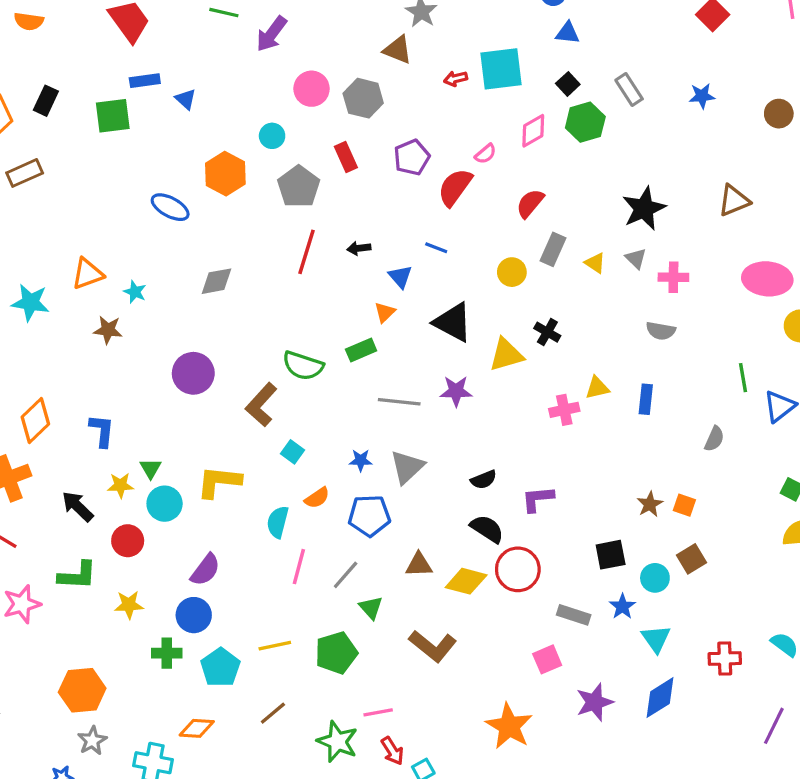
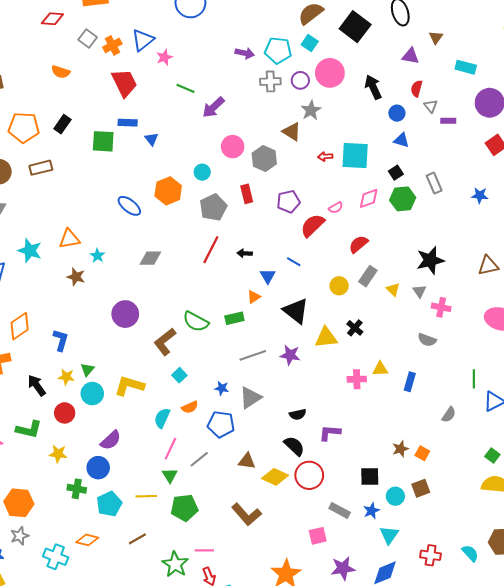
gray line: (399, 402) -> (253, 355), turned -35
green triangle: (371, 608) -> (170, 475), moved

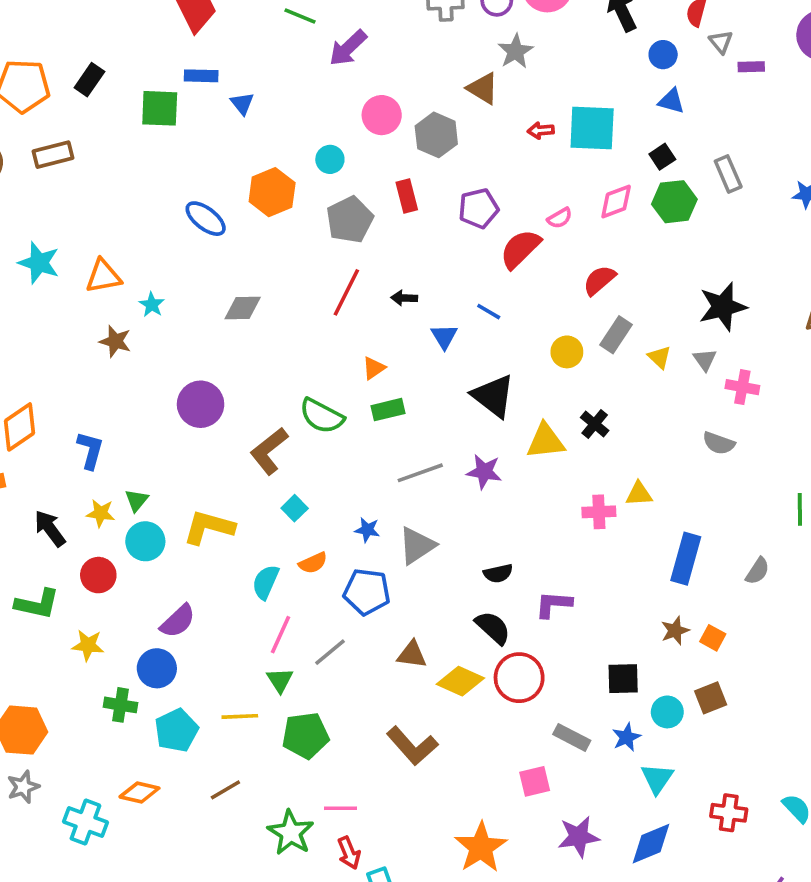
cyan star: (30, 251) -> (39, 263), moved
orange triangle: (254, 297) -> (374, 368), moved
blue rectangle: (410, 382) -> (686, 559), moved, size x1.5

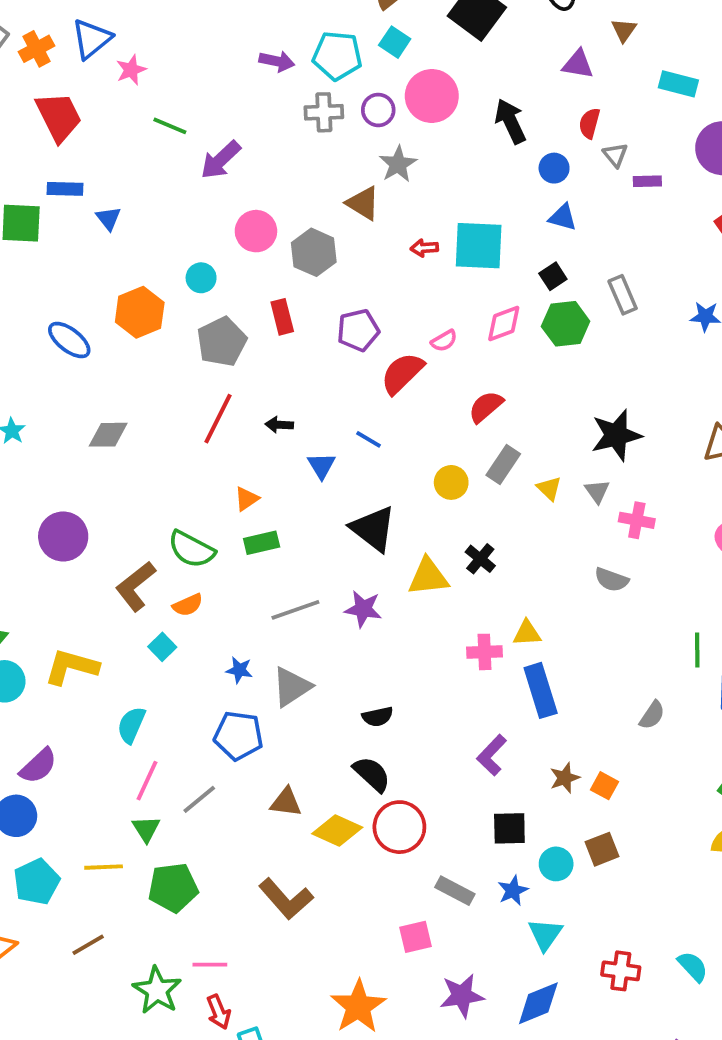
blue rectangle: (686, 559) -> (541, 690), moved, turned -33
orange semicircle: (313, 563) -> (188, 605), moved
purple L-shape: (554, 604) -> (492, 755), moved, turned -51

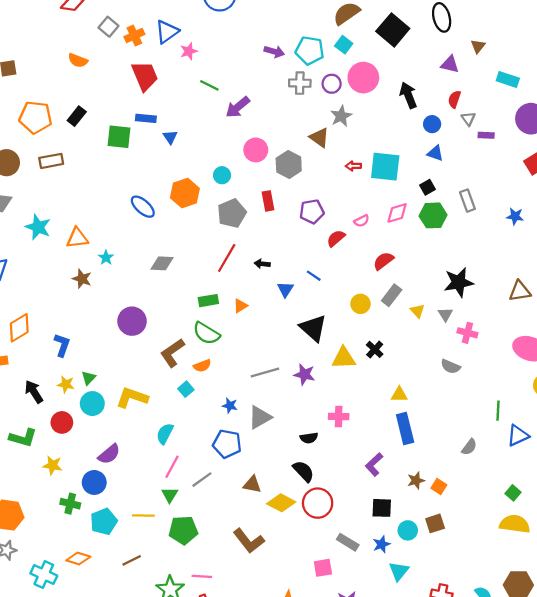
red semicircle: (402, 373) -> (336, 238), size x0.7
green rectangle: (262, 543) -> (208, 301), moved
pink cross: (485, 652) -> (339, 417), moved

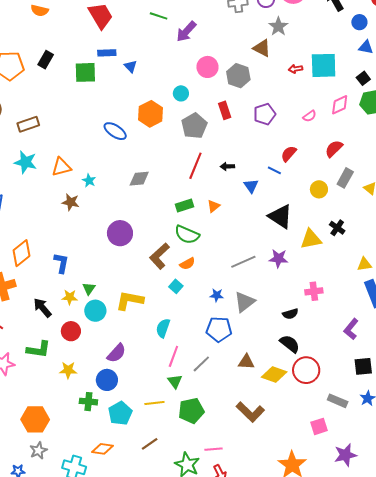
brown rectangle: (51, 161) -> (28, 124), moved
red semicircle: (336, 238) -> (289, 154), moved

